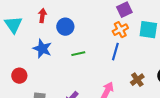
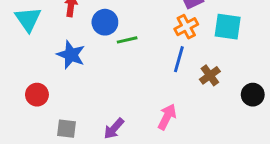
green line: (78, 54) -> (127, 40), moved
brown cross: (137, 80) -> (210, 75), moved

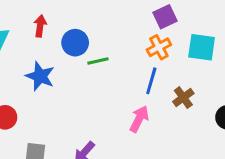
pink arrow: (167, 117) -> (139, 119), moved

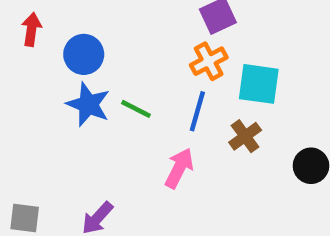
cyan square: (202, 47) -> (259, 84), moved
green line: (98, 61) -> (136, 109), moved, turned 40
blue star: (40, 76) -> (88, 104), moved

